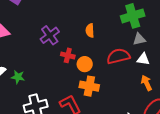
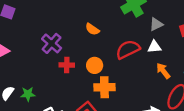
orange semicircle: (90, 31) -> (92, 29), turned -40
gray triangle: (139, 39) -> (156, 24), moved
red cross: (68, 55) -> (67, 65), moved

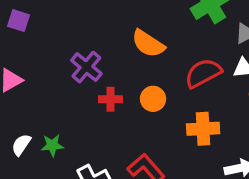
orange semicircle: (92, 29) -> (148, 44), size x1.5
orange cross: (104, 87) -> (203, 129), moved

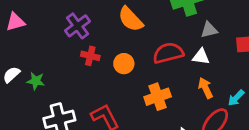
orange cross: (203, 129) -> (158, 97), turned -30

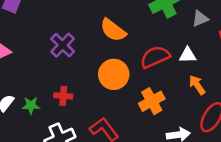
gray triangle: (209, 30) -> (200, 19), moved
red cross: (90, 56) -> (63, 96), moved
orange circle: (124, 64) -> (114, 74), size x1.5

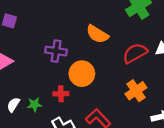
purple cross: (63, 45) -> (56, 51), turned -30
orange circle: (114, 74) -> (82, 74), moved

